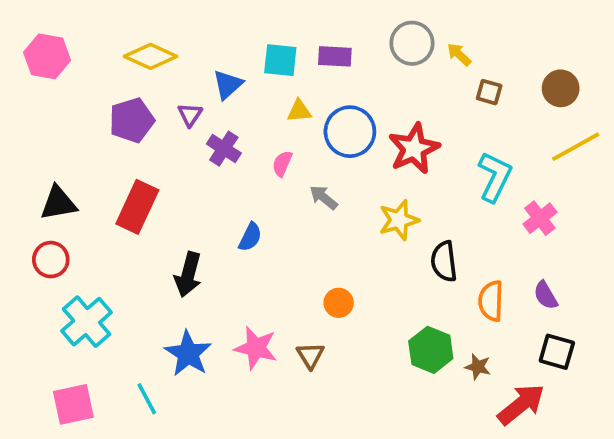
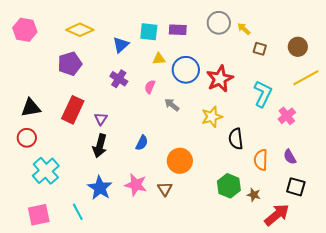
purple triangle: (190, 115) -> (101, 119), moved
blue semicircle: (250, 237) -> (142, 143), moved
orange circle: (339, 303) -> (180, 161), size x1.6

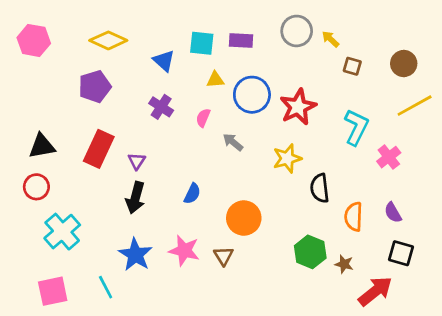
blue triangle: (121, 45) -> (164, 61), turned -36

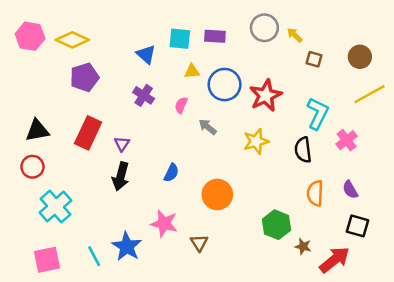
yellow diamond: (108, 40) -> (72, 40), moved
black semicircle: (320, 188) -> (303, 150), moved
blue star: (135, 255) -> (127, 246), moved
brown triangle: (223, 256) -> (199, 243), moved
brown star: (344, 264) -> (303, 246), moved

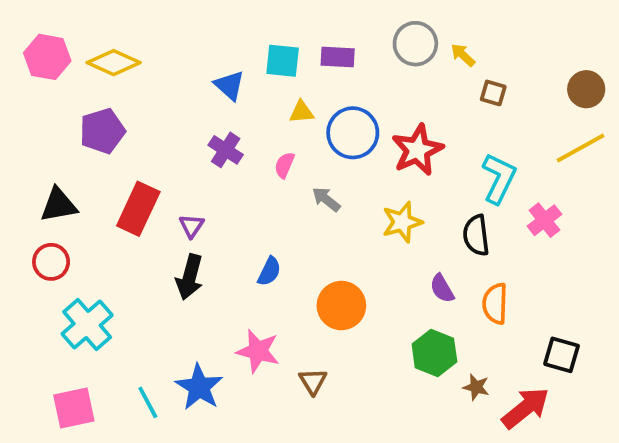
brown circle: (360, 57) -> (586, 89), moved
purple pentagon: (84, 77) -> (102, 131), moved
purple semicircle: (350, 190) -> (442, 288), moved

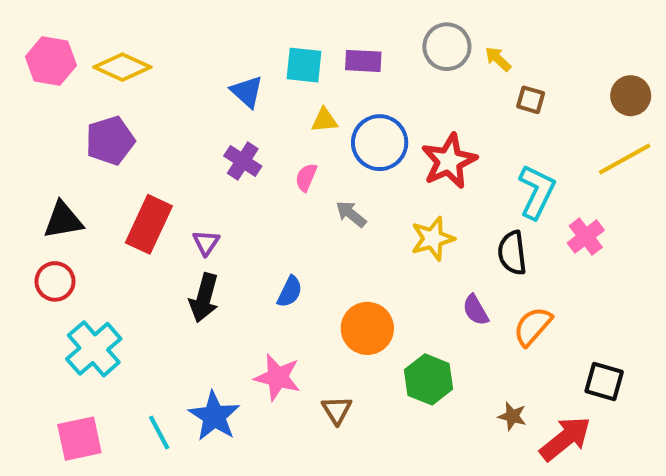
orange semicircle: (495, 304) -> (533, 326), turned 39
green hexagon: (434, 353) -> (429, 379), moved

